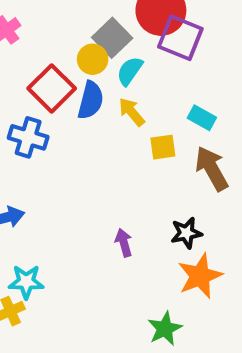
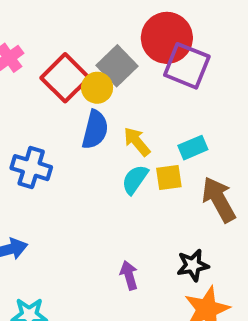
cyan semicircle: (130, 71) -> (135, 179), moved
red square: (52, 88) -> (65, 78), moved
cyan rectangle: (202, 118) -> (193, 148), moved, turned -52

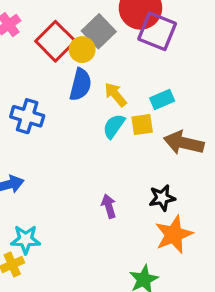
brown arrow: (219, 199) -> (184, 143), turned -48

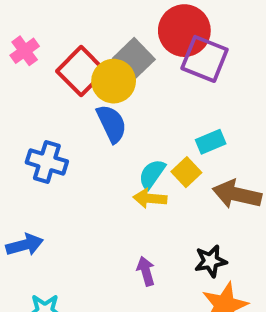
yellow circle: (82, 50) -> (114, 81), size x1.4
blue semicircle: (80, 85) -> (112, 124), turned -40
yellow arrow: (115, 95) -> (150, 198), moved, turned -45
yellow square: (142, 125) -> (186, 172), turned -35

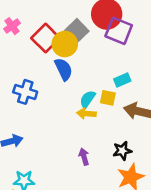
yellow square: (186, 172) -> (108, 98), turned -35

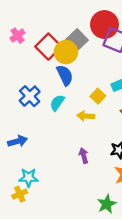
blue cross: (25, 92) -> (30, 96), turned 30
yellow square: (108, 98) -> (98, 96), moved, turned 32
cyan semicircle: (88, 99) -> (57, 103), moved

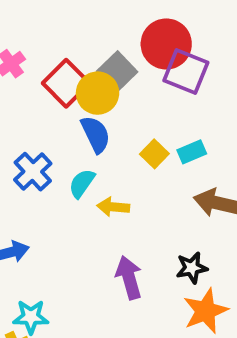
yellow square: (98, 96) -> (154, 154), moved
yellow arrow: (86, 116) -> (113, 207), moved
purple arrow: (84, 156) -> (129, 278), size x1.5

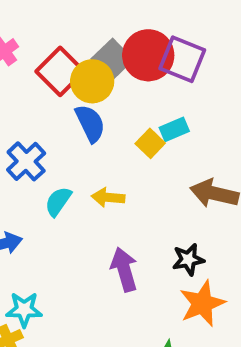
red circle: (166, 44) -> (148, 55), moved
cyan rectangle: (192, 152) -> (174, 129), moved
cyan semicircle: (82, 183) -> (58, 201), moved

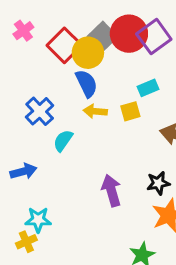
purple square: (182, 59) -> (154, 37), turned 32
yellow square: (150, 143) -> (130, 111), moved, turned 30
yellow arrow: (108, 197) -> (95, 111), moved

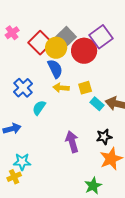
red circle: (129, 34) -> (84, 51), moved
cyan rectangle: (148, 88) -> (97, 104), moved, turned 64

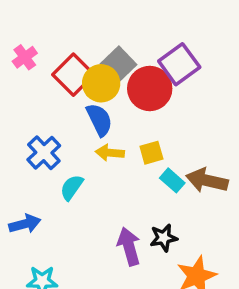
black star: (104, 137) -> (164, 238), moved

